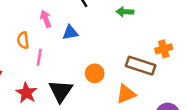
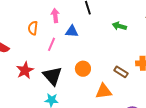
pink line: (39, 57) -> (52, 44), moved
brown rectangle: (141, 66) -> (121, 72), size x0.6
black triangle: (61, 91) -> (52, 76), turned -30

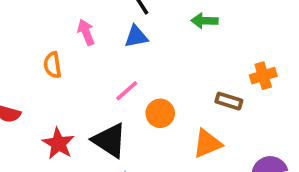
blue triangle: (72, 31) -> (136, 37), moved
pink line: (52, 44) -> (127, 91), moved, turned 40

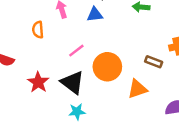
pink line: (127, 91) -> (76, 51), moved
orange circle: (160, 113) -> (107, 67), size x1.5

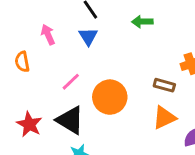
blue triangle: (95, 15) -> (88, 36), turned -49
orange triangle: (137, 89) -> (164, 118), moved

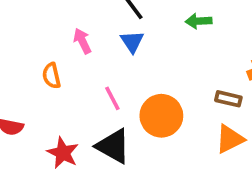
pink line: (71, 82) -> (112, 98), turned -72

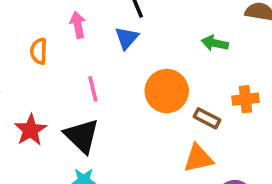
green arrow: (199, 21) -> (215, 43), moved
orange circle: (161, 116) -> (167, 91), moved

